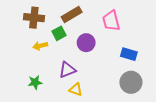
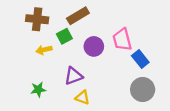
pink trapezoid: (111, 21) -> (122, 40), moved
blue rectangle: (129, 54) -> (140, 59), turned 35

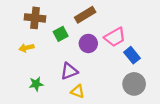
brown rectangle: (78, 16) -> (85, 15), moved
pink trapezoid: (122, 40) -> (115, 37), turned -105
yellow arrow: (44, 50) -> (27, 48), moved

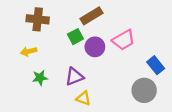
green square: (61, 34) -> (75, 37), moved
blue rectangle: (132, 55) -> (156, 65), moved
green star: (36, 84) -> (40, 78), moved

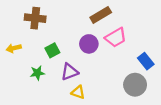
brown rectangle: (91, 16) -> (101, 15), moved
green square: (75, 37) -> (52, 50), moved
yellow arrow: (29, 51) -> (14, 48), moved

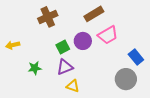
brown cross: (35, 18) -> (48, 17), moved, turned -30
green square: (52, 50) -> (63, 47), moved

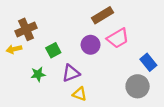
brown cross: (48, 17) -> (26, 29), moved
green square: (63, 47) -> (53, 50), moved

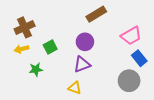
pink trapezoid: (118, 38) -> (131, 36), moved
yellow arrow: (14, 49) -> (21, 49), moved
purple triangle: (71, 73) -> (82, 64), moved

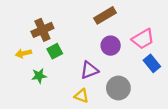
brown cross: (25, 27) -> (42, 30), moved
purple circle: (85, 42) -> (111, 46), moved
gray circle: (129, 81) -> (118, 88), moved

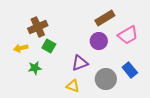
brown rectangle: (105, 15) -> (105, 18), moved
green square: (55, 51) -> (49, 46), turned -32
blue rectangle: (152, 63) -> (130, 70), moved

